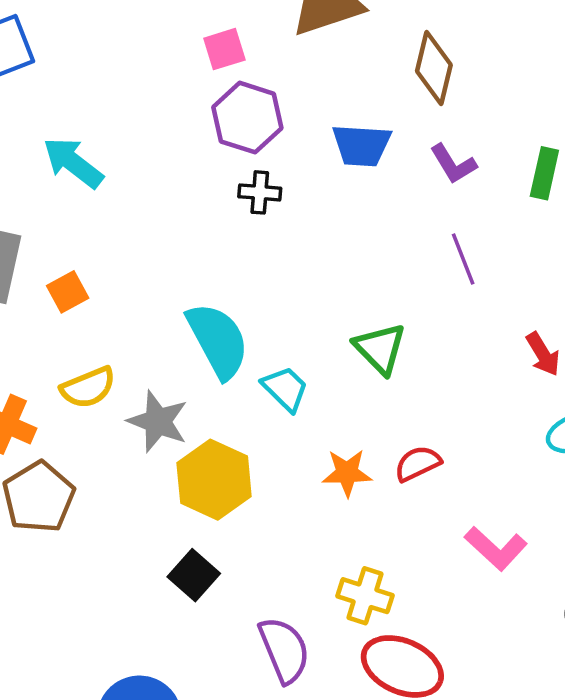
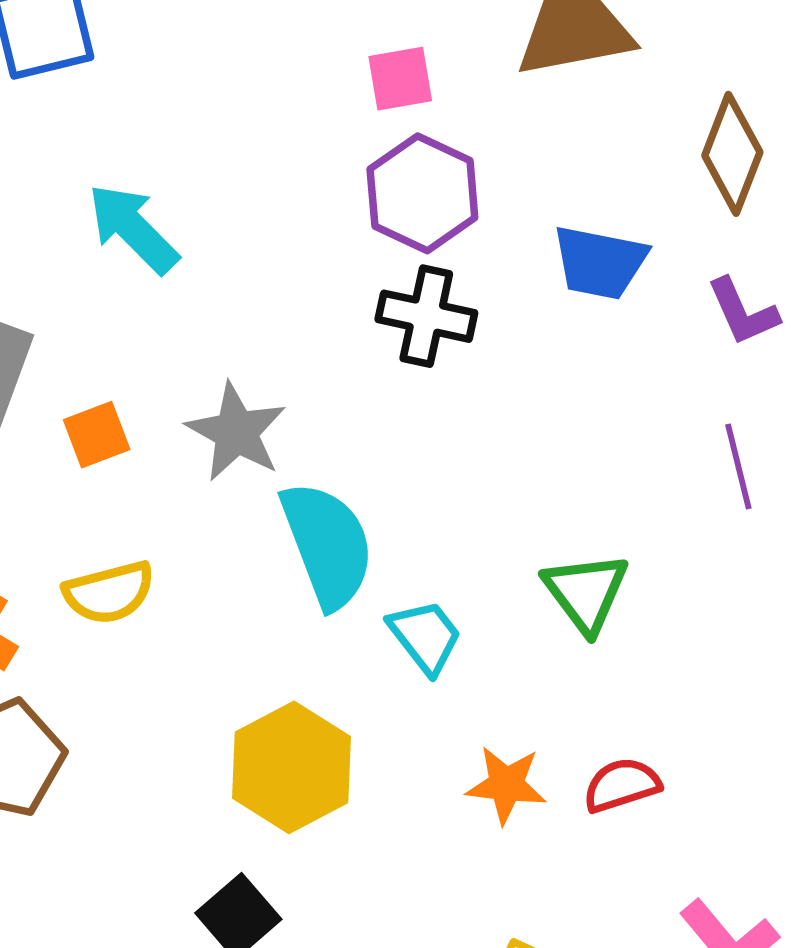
black cross: (260, 192) -> (426, 316), size x1.4
gray star: (158, 421) -> (236, 432), moved

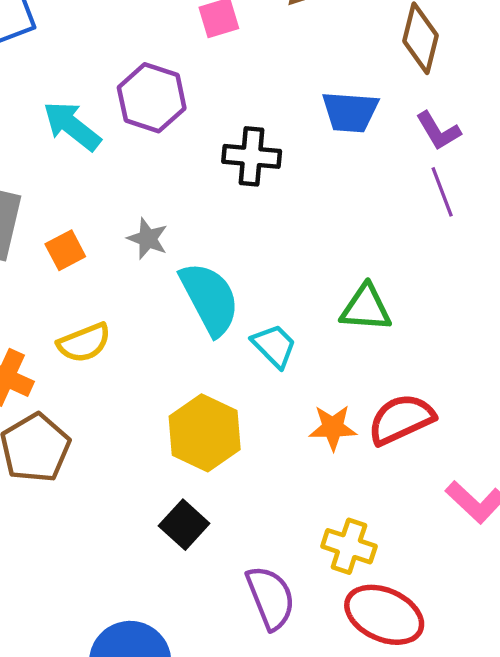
purple hexagon: (422, 193) -> (152, 98), moved
gray star: (236, 432) -> (148, 239), size x0.7
purple line: (738, 467) -> (442, 192), moved
green triangle: (586, 592) -> (366, 308), turned -42
red semicircle: (622, 785) -> (401, 419), size x1.5

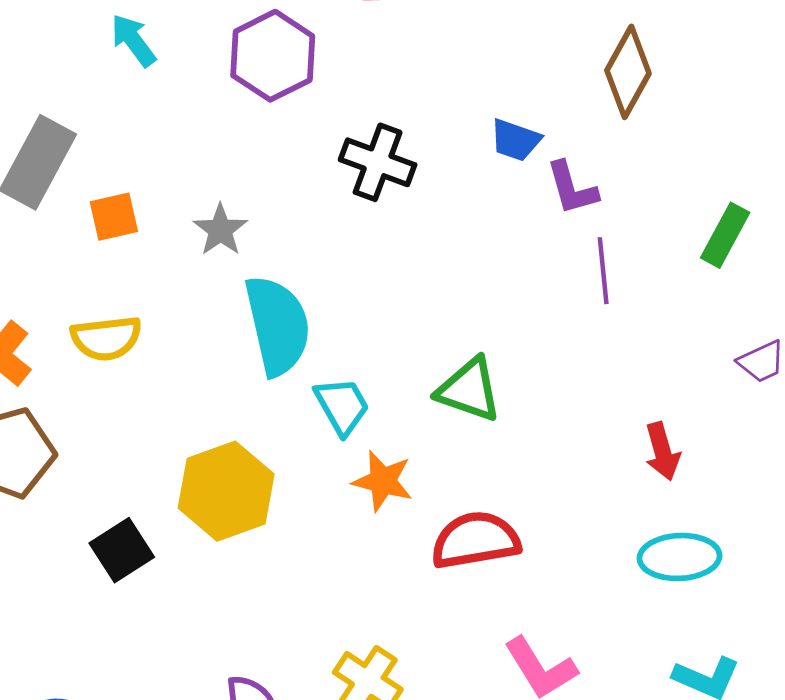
blue trapezoid: (350, 112) -> (515, 140), size x0.7
cyan arrow: (72, 126) -> (133, 40), moved, size x0.7
purple L-shape: (438, 131) -> (572, 188), moved
orange star: (333, 428) -> (383, 481), moved
black square: (184, 525) -> (122, 550), moved

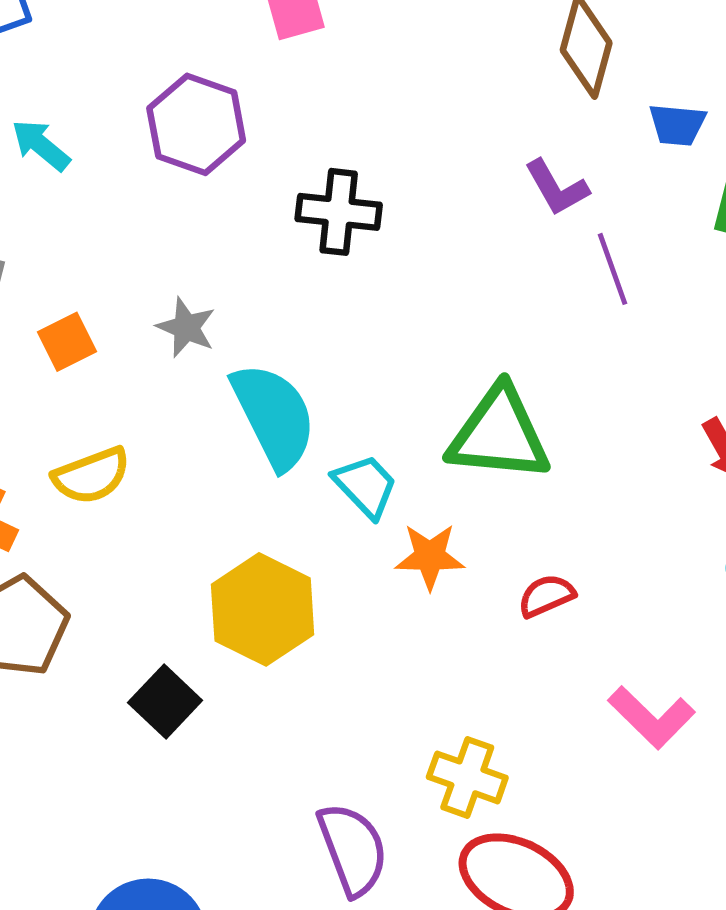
blue trapezoid: (515, 140) -> (677, 125), moved
green triangle: (469, 390) -> (499, 434), size x1.4
red semicircle: (475, 540) -> (546, 596), size x0.6

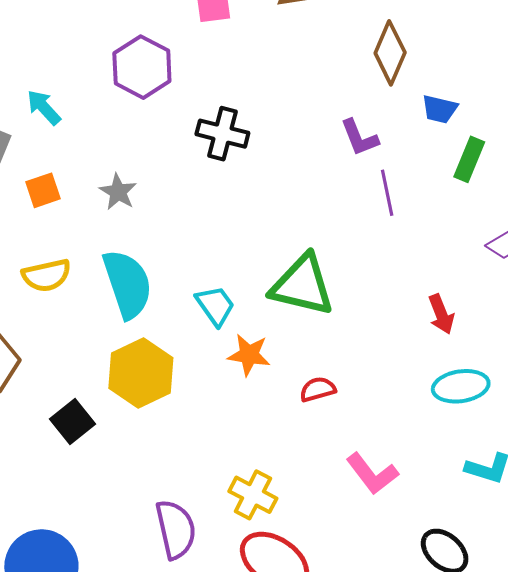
cyan arrow: (41, 145) -> (44, 107), moved
cyan semicircle: (274, 416) -> (127, 284), moved

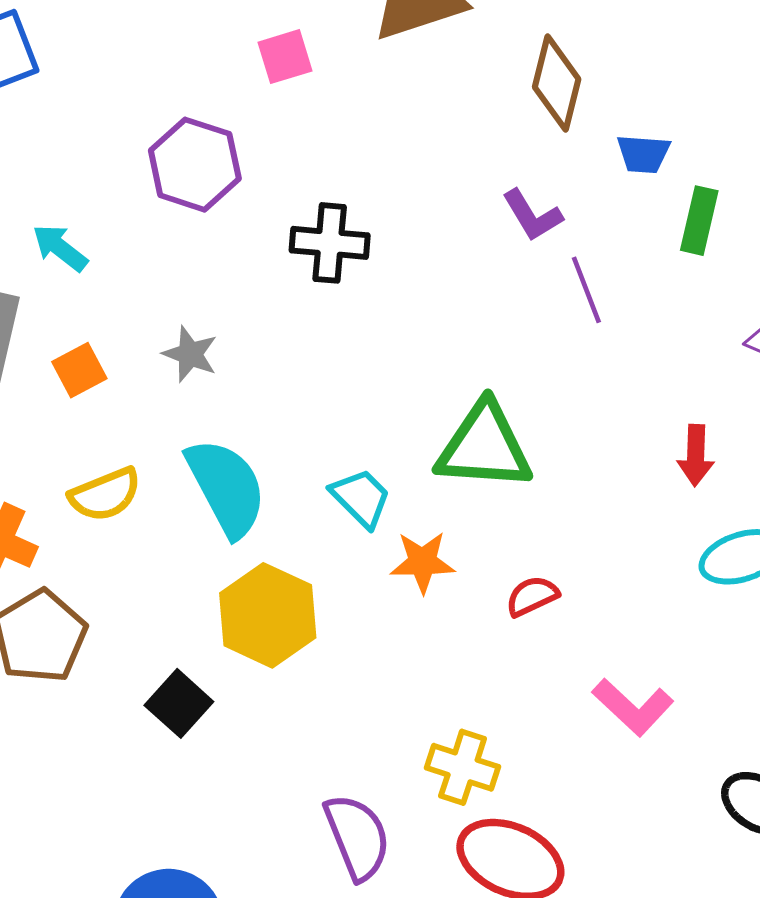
red arrow: (441, 314) -> (696, 455), turned 33

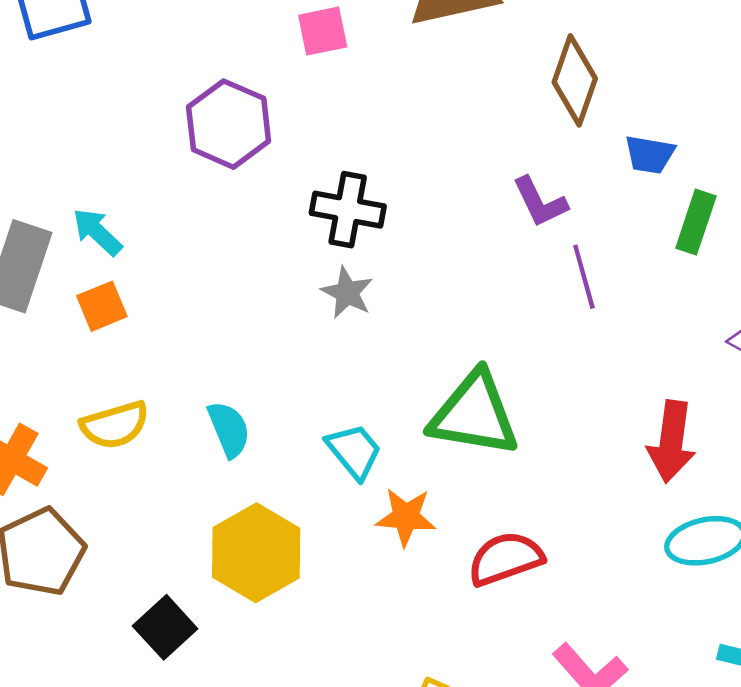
cyan arrow: (60, 248) -> (97, 232), moved
gray star: (190, 354) -> (347, 293), moved
red arrow: (696, 455) -> (671, 442), size x1.4
cyan semicircle: (226, 487) -> (229, 429), size x0.6
red semicircle: (532, 596) -> (506, 559), size x1.5

